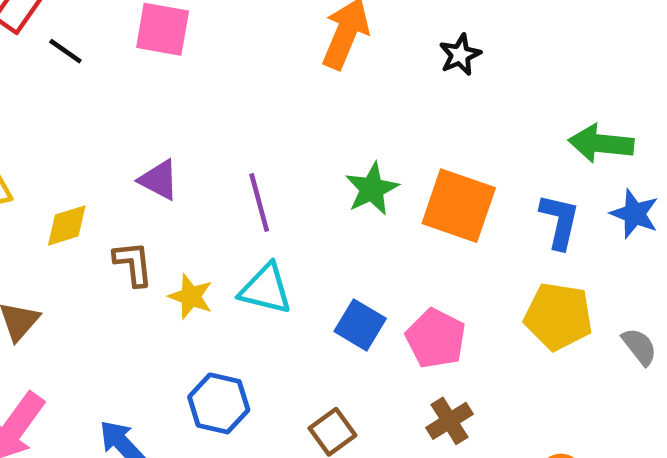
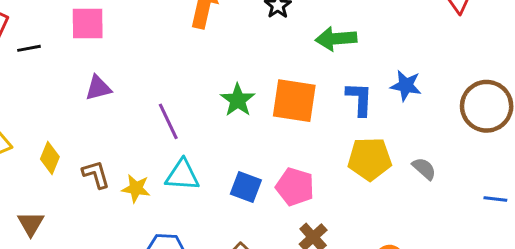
black line: (65, 51) -> (29, 48), turned -35
green arrow: (601, 144) -> (336, 39), moved
purple triangle: (159, 180) -> (98, 88), moved, turned -32
yellow diamond: (67, 225) -> (50, 158), turned -40

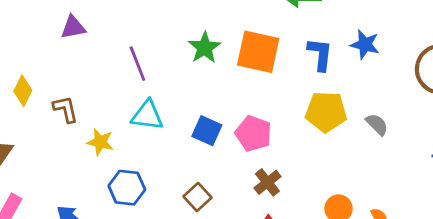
yellow star: (136, 188) -> (100, 142), moved

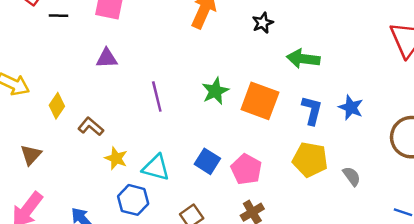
brown L-shape: (66, 109) -> (91, 127), turned -45
cyan triangle: (147, 115) -> (156, 168), moved

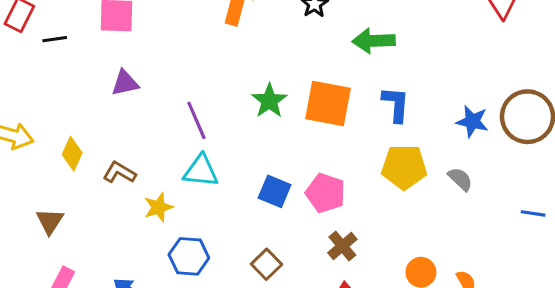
blue star: (351, 107) -> (472, 121), moved
yellow star: (116, 158) -> (158, 207), turned -30
cyan triangle: (156, 168) -> (201, 171), moved

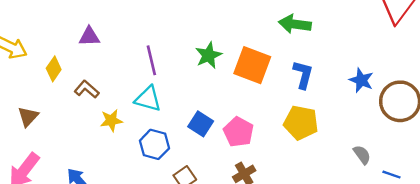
purple triangle: (125, 83) -> (89, 37), moved
blue star: (472, 121) -> (361, 80), moved
gray semicircle: (460, 179) -> (362, 155), moved
blue hexagon: (189, 256) -> (154, 144), moved

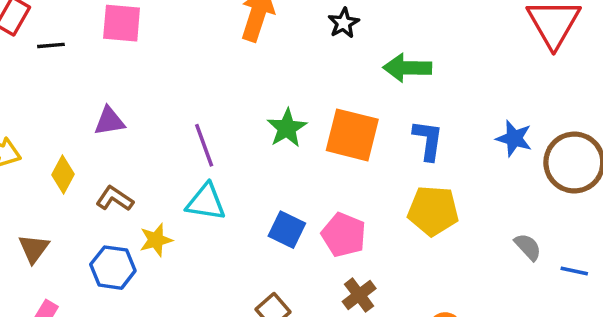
blue hexagon: (154, 144) -> (113, 268), moved

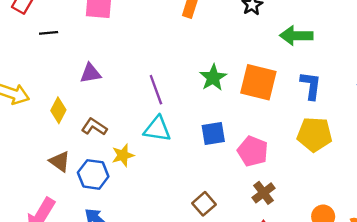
black line: (51, 45) -> (49, 33), moved
blue square: (287, 230) -> (213, 134), moved, turned -35
brown triangle: (34, 249) -> (60, 161), moved, turned -30

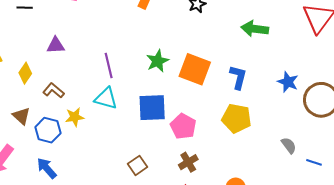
green arrow: (296, 36) -> (255, 29), moved
blue square: (213, 134) -> (152, 108), size x1.4

